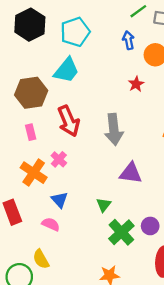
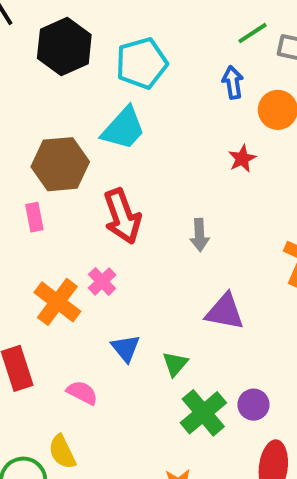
gray arrow: (114, 130) -> (200, 235), size x0.6
pink rectangle: (31, 132) -> (34, 217), moved
blue triangle: (60, 200) -> (126, 348), moved

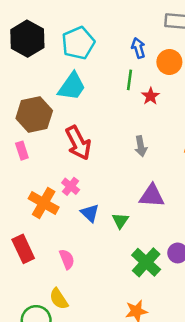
green line: (253, 33) -> (130, 80), moved, turned -42
gray arrow: (200, 235) -> (141, 146), moved
blue triangle: (126, 348) -> (90, 213), moved
green triangle: (175, 364) -> (120, 221), moved
pink semicircle: (82, 393) -> (67, 259), turned 48

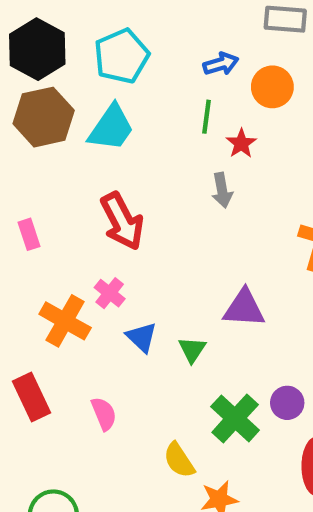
blue arrow: (138, 48) -> (221, 64), turned 90
brown hexagon: (34, 114) -> (44, 117), moved
gray arrow: (141, 146) -> (222, 190), moved
yellow semicircle: (59, 299) -> (179, 460), moved

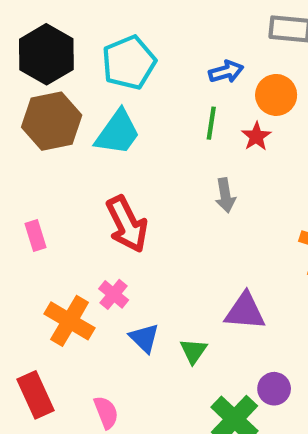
red star: (241, 143) -> (256, 136), moved
purple circle: (287, 403) -> (274, 389), moved

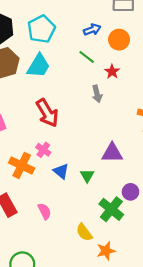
green line: (211, 123) -> (87, 57), turned -56
red star: (256, 136) -> (112, 72), moved

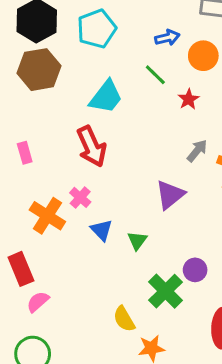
cyan trapezoid: (39, 66) -> (106, 97), moved
gray arrow: (97, 94) -> (197, 151), moved, turned -133
purple triangle: (112, 153) -> (170, 195), moved, turned -45
pink semicircle: (44, 211) -> (38, 302), moved, turned -112

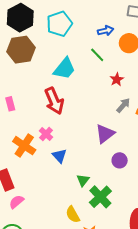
red star: (189, 99) -> (117, 79), moved
green triangle: (137, 241) -> (83, 180), moved
purple circle: (195, 270) -> (120, 160), moved

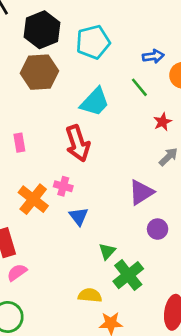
pink cross: (46, 134) -> (63, 186), turned -32
yellow semicircle: (73, 214) -> (90, 295), turned 120

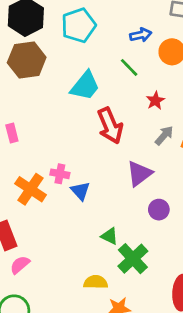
red arrow: (78, 143) -> (110, 126), moved
blue triangle: (79, 216) -> (80, 191), moved
green triangle: (107, 251) -> (110, 236), turned -42

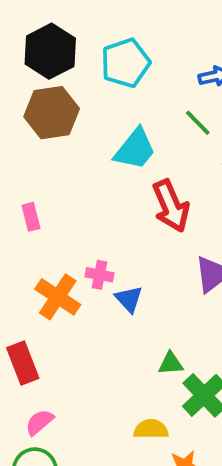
green triangle: (110, 236) -> (171, 363), turned -30
pink semicircle: (20, 265) -> (39, 422), moved

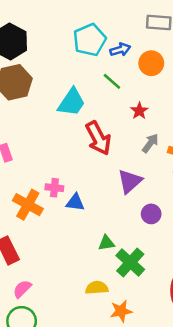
cyan pentagon: (125, 63) -> (90, 40), moved
blue triangle: (129, 299) -> (75, 202), turned -36

